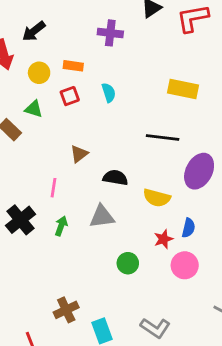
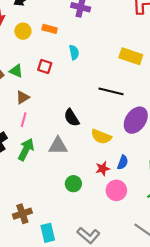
red square: (70, 96) -> (45, 66), moved, turned 32
green triangle: (34, 109) -> (16, 71), moved
brown triangle: (79, 154) -> (23, 97), moved
black semicircle: (115, 178) -> (72, 118), turned -138
green arrow: (61, 226) -> (26, 149), size x1.5

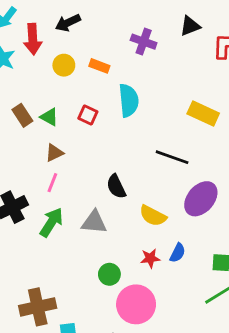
cyan semicircle: (74, 52) -> (129, 100), size x1.6
pink circle: (116, 190) -> (136, 304), moved, size x1.4
brown cross: (22, 214) -> (38, 307), size x1.4

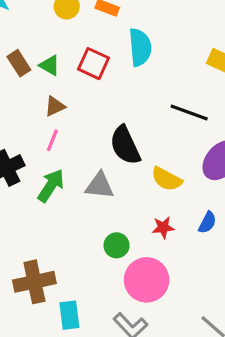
red square: (88, 115) -> (94, 64), size x1.4
black semicircle: (116, 186) -> (125, 145), size x1.4
blue semicircle: (178, 253) -> (207, 222), moved

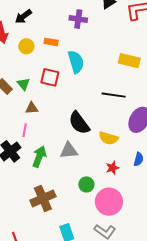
green triangle: (50, 65) -> (23, 84), turned 32
brown triangle: (55, 106) -> (32, 108), turned 32
pink line: (52, 140) -> (25, 130), moved
brown cross: (34, 282) -> (43, 198), moved

